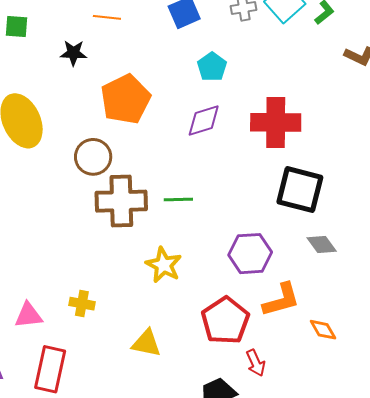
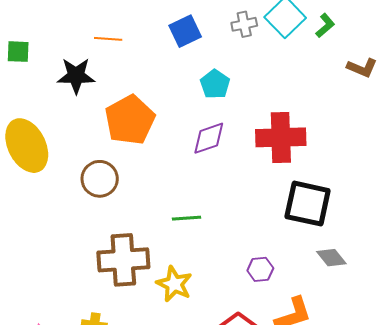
black star: (73, 53) -> (76, 76), size x1.4
brown cross: (121, 201) -> (123, 260), moved
purple hexagon: (250, 254) -> (260, 269), size x0.6

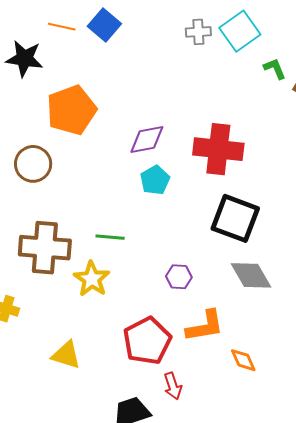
green L-shape: (325, 26) -> (275, 69), moved, turned -80
blue square: (185, 31) -> (104, 25), moved, turned -32
cyan pentagon: (215, 84) -> (155, 180), moved
green line: (186, 218) -> (110, 237), moved
gray diamond: (331, 258) -> (251, 275), size x1.4

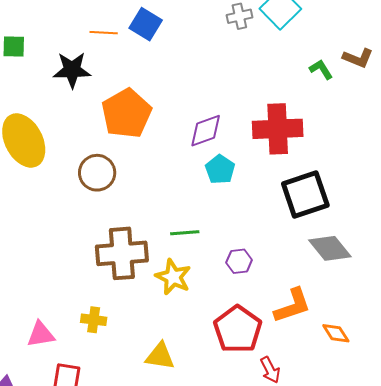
green L-shape: (275, 69) -> (321, 69), moved
black square: (235, 218) -> (305, 195), turned -30
purple hexagon: (179, 277) -> (239, 261), moved

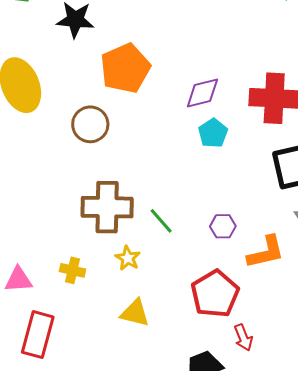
green line: (185, 233) -> (161, 221), moved, turned 48
yellow star: (173, 277) -> (128, 258), moved, size x0.7
orange L-shape: (292, 306) -> (266, 252), moved

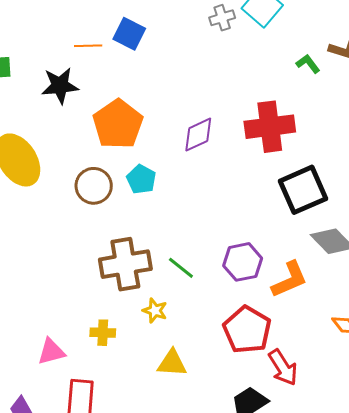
cyan pentagon: (213, 133) -> (141, 179), moved
purple hexagon: (223, 226) -> (243, 262), size x1.5
red arrow: (243, 338) -> (283, 368), size x1.4

